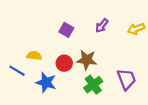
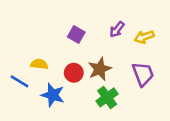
yellow arrow: (136, 29) -> (144, 37), moved
brown star: (87, 60) -> (100, 69), turned -30
purple trapezoid: (126, 79) -> (143, 74), moved

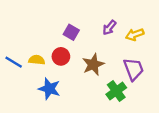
red circle: (74, 73) -> (61, 56), moved
blue line: (19, 81) -> (14, 62), moved
green cross: (107, 97) -> (116, 91), moved

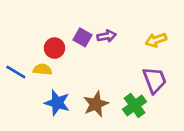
purple arrow: (109, 28) -> (107, 36), moved, turned -140
red circle: (61, 56) -> (54, 48), moved
brown star: (93, 64) -> (96, 104), moved

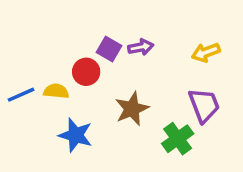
red circle: (54, 48) -> (86, 72), moved
blue line: (16, 72) -> (21, 95), turned -55
brown star: (96, 104) -> (132, 109), moved

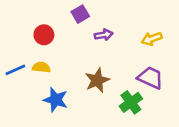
purple square: (109, 49) -> (80, 14), moved, turned 30
red circle: (86, 72) -> (44, 35), moved
purple trapezoid: (204, 105) -> (150, 78), turned -44

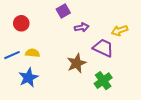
red circle: (44, 35) -> (21, 23), moved
purple trapezoid: (150, 78) -> (103, 48), moved
blue star: (56, 100) -> (28, 78), moved, turned 30

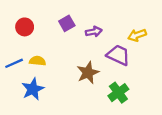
purple square: (63, 11) -> (67, 23), moved

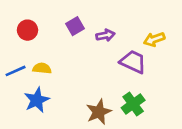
brown star: (88, 73) -> (99, 112), moved

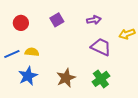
purple arrow: (105, 35) -> (94, 20), moved
yellow arrow: (154, 39) -> (127, 34), moved
brown star: (99, 112) -> (66, 78), moved

